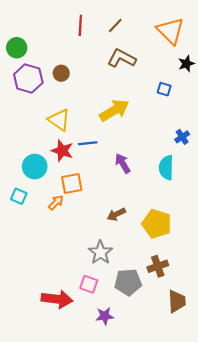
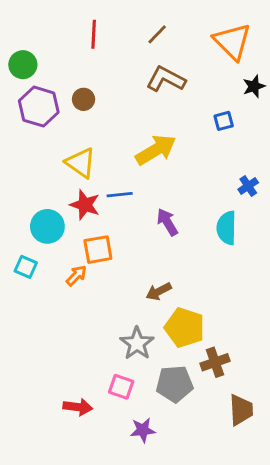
red line: (80, 25) -> (94, 34), moved
blue square: (164, 89) -> (224, 121), turned -32
yellow pentagon: (157, 224) -> (185, 328), moved
red arrow: (57, 299) -> (78, 407), size x0.7

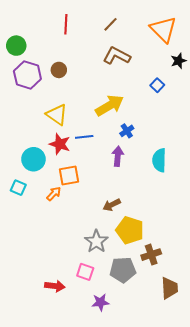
blue square: (224, 121) -> (157, 85), turned -32
blue cross: (248, 186) -> (127, 131), moved
purple arrow: (167, 222) -> (118, 156), turned 36

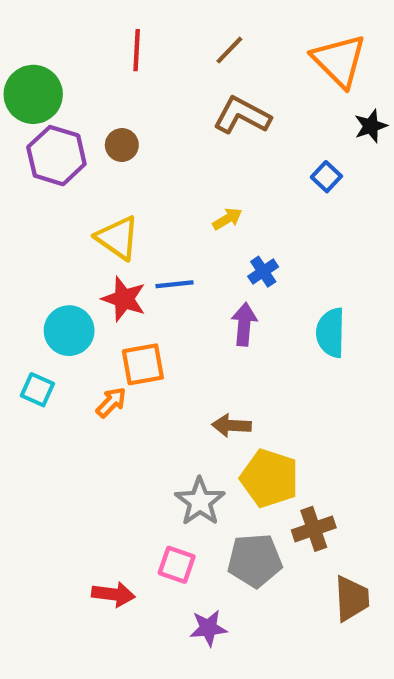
green circle: (16, 46) -> (33, 94), size x1.4
yellow arrow: (110, 105) -> (227, 219), size x0.5
brown arrow: (112, 205) -> (232, 426), turned 30

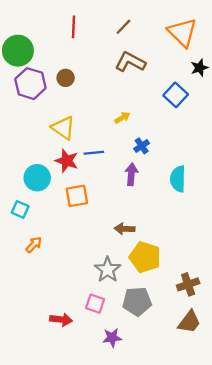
blue square: (326, 177) -> (176, 95), size x1.5
orange arrow: (111, 402) -> (34, 245), moved
brown cross: (314, 529) -> (188, 284), moved
brown trapezoid: (352, 599) -> (189, 322), turned 40

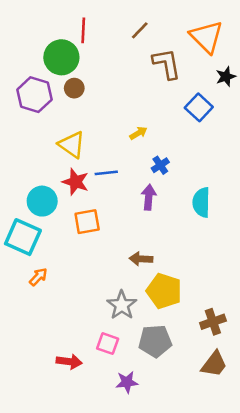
green circle: (18, 51) -> (61, 57), moved
brown L-shape: (130, 62) -> (167, 64), moved, turned 52
cyan square: (20, 209) -> (23, 237), size x1.8

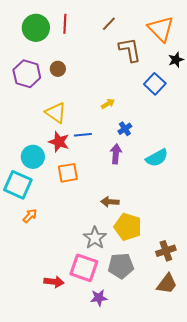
green circle: (61, 57) -> (36, 28), moved
cyan semicircle: (201, 202) -> (157, 158), turned -120
pink square: (108, 344) -> (84, 268), size x1.6

